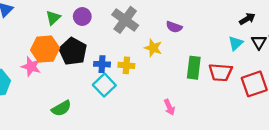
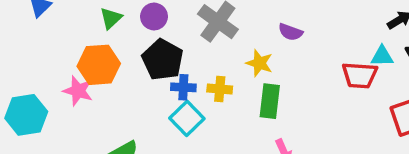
cyan triangle: (236, 43) -> (382, 56), turned 42
black pentagon: (73, 51) -> (163, 60), moved
green rectangle: (194, 68) -> (270, 101), moved
red trapezoid: (221, 72) -> (360, 75), moved

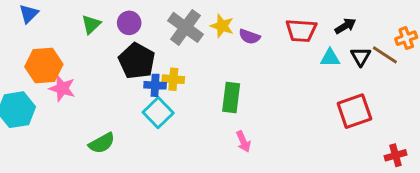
yellow star: (259, 63) -> (222, 26), moved
orange hexagon: (99, 65) -> (44, 65), moved
red trapezoid: (360, 75) -> (301, 30), moved
yellow cross: (220, 89) -> (173, 79), moved

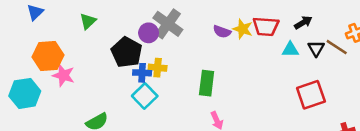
purple circle: (129, 23) -> (149, 33), moved
yellow star: (222, 26) -> (243, 29), moved

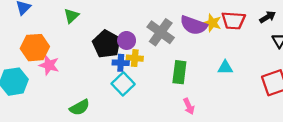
gray cross: (168, 24) -> (161, 32), moved
purple semicircle: (222, 32) -> (194, 25), size x1.6
purple circle: (149, 33) -> (127, 40), moved
cyan triangle: (290, 50) -> (225, 68), moved

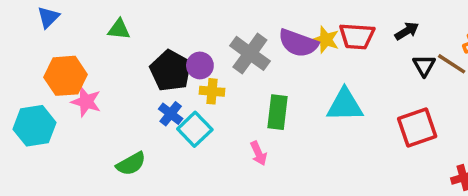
green triangle: (71, 16) -> (119, 29), turned 49
blue cross: (121, 63) -> (171, 114), moved, turned 35
cyan triangle: (225, 68) -> (345, 105), size x1.6
pink arrow: (189, 106) -> (259, 153), moved

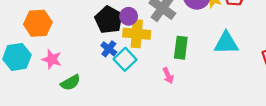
yellow cross: (212, 91) -> (137, 34), size x1.6
pink star: (86, 102) -> (52, 59), moved
green semicircle: (131, 164) -> (70, 83), moved

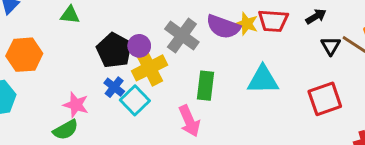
yellow cross: (137, 34) -> (150, 68), turned -32
pink star: (52, 59) -> (76, 105), moved
pink arrow: (168, 76) -> (189, 121), size x1.5

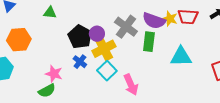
green rectangle: (205, 86) -> (149, 42), moved
cyan square: (135, 100) -> (107, 71), moved

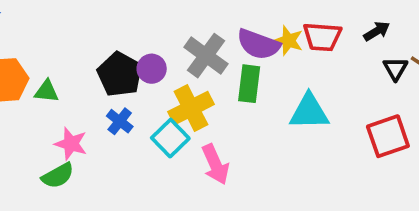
green triangle: (50, 13) -> (47, 91), moved
yellow cross: (104, 49) -> (191, 108), moved

